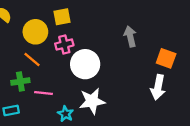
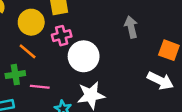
white arrow: (158, 87) -> (160, 81), turned -75

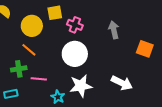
pink cross: (62, 36) -> (75, 25), moved, turned 35
white arrow: (160, 81) -> (122, 83), moved

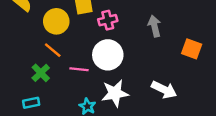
pink cross: (75, 25) -> (108, 20), turned -35
green cross: (19, 69) -> (41, 73), turned -35
pink line: (39, 79) -> (79, 69), moved

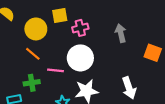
green cross: (41, 73) -> (32, 83), moved, turned 35
white arrow: (164, 90) -> (129, 88), turned 45

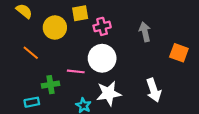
orange line: (33, 54) -> (31, 53), moved

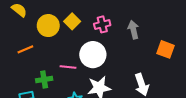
yellow square: (80, 13) -> (72, 21), moved, turned -35
pink cross: (102, 26) -> (102, 24), moved
orange line: (31, 53) -> (25, 49), turned -63

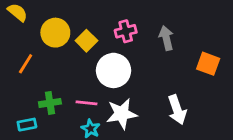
yellow square: (72, 21) -> (86, 41), moved
orange line: (25, 49) -> (26, 64), turned -35
pink line: (68, 67) -> (86, 103), moved

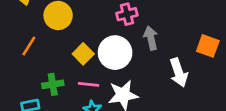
gray arrow: (166, 38) -> (151, 38), moved
yellow square: (86, 41) -> (83, 54), moved
white arrow: (177, 110) -> (179, 72), moved

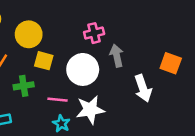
yellow square: (83, 54) -> (44, 61), moved, turned -30
green cross: (53, 84) -> (24, 86), moved

